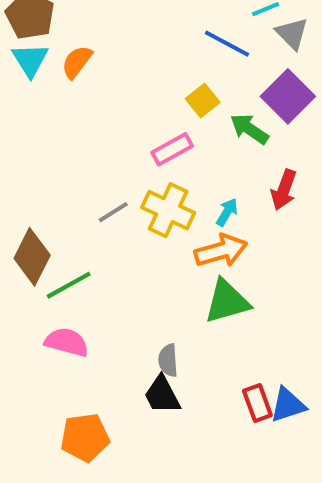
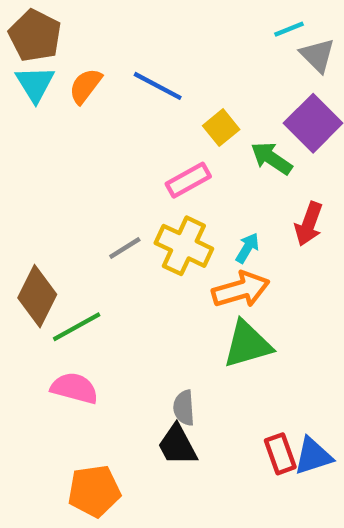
blue line: (227, 44) -> (158, 86), moved

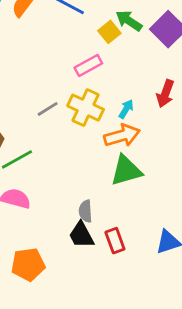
green arrow: (271, 158) -> (129, 21), moved
red rectangle: (280, 454) -> (115, 241), moved

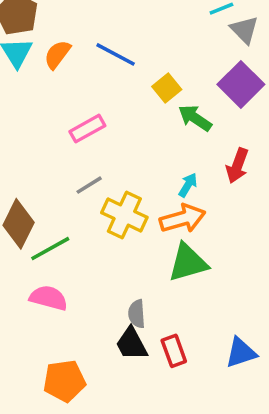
green arrow: (129, 21) -> (195, 118), moved
pink rectangle: (88, 66) -> (87, 129), moved
yellow cross: (86, 108) -> (124, 215), moved

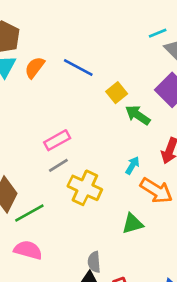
pink rectangle: (87, 129) -> (57, 140), moved
orange arrow: (183, 219) -> (156, 191), moved, turned 48
green triangle: (188, 263) -> (132, 224), size x0.7

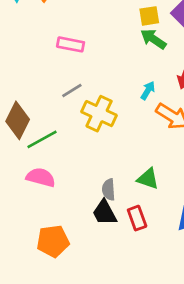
yellow square: (117, 93) -> (149, 16), moved, turned 30
pink rectangle: (57, 140) -> (71, 44), moved, turned 40
green triangle: (132, 224) -> (148, 179), moved, turned 35

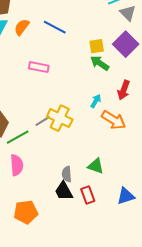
gray line: (72, 91) -> (43, 121), moved
pink semicircle: (41, 177) -> (17, 165), turned 70

